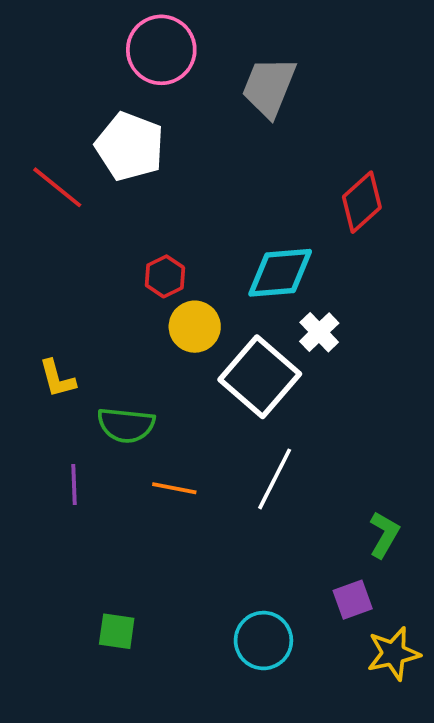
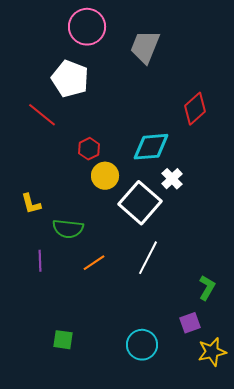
red line: (57, 187) -> (42, 115), moved
orange line: (174, 488) -> (94, 263), turned -45

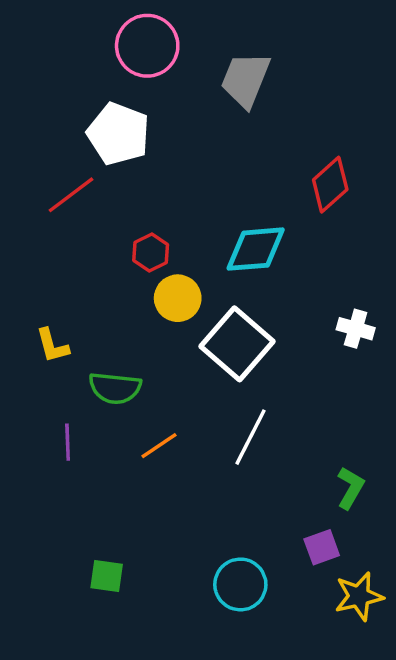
red line: (42, 115) -> (71, 195), turned -76
white cross: (172, 179) -> (356, 329), moved, turned -30

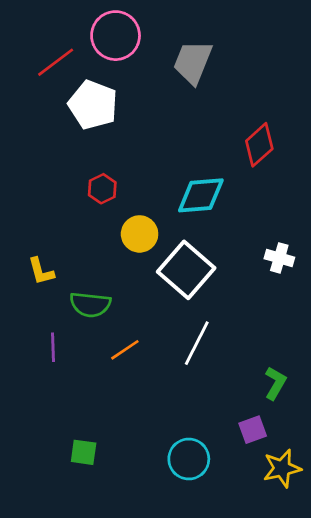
red line: (71, 195) -> (56, 62), moved
red hexagon: (151, 252) -> (102, 189), moved

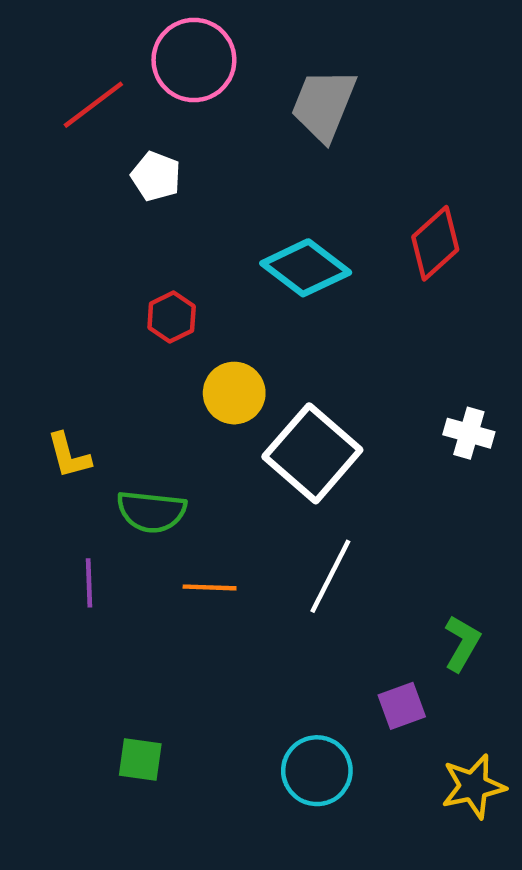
white pentagon: (93, 105) -> (156, 176), size x0.6
cyan diamond: (201, 195) -> (306, 268), moved, turned 42
orange line: (125, 350) -> (210, 587), turned 36
purple square: (253, 430) -> (402, 706), moved

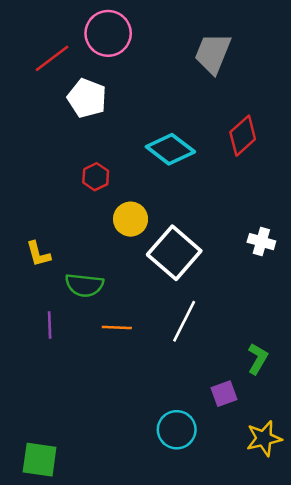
gray trapezoid: (324, 105) -> (213, 53), moved
white pentagon: (156, 176) -> (87, 98), size x1.4
green square: (140, 760) -> (40, 460), moved, size x1.4

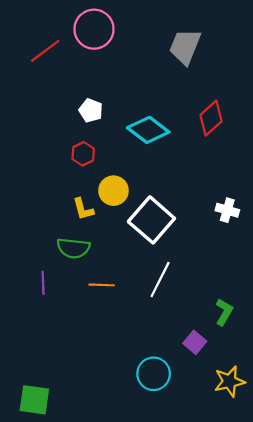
white pentagon: (87, 98) -> (91, 110), moved, size x0.7
yellow L-shape: (38, 254) -> (83, 209), moved
purple square: (224, 394) -> (195, 342), turned -30

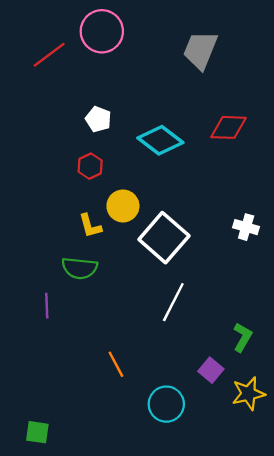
red diamond: (211, 118) -> (228, 127), turned 44
orange line: (102, 285) -> (116, 364), moved, turned 60
yellow star: (229, 381) -> (248, 394), moved
green square: (34, 400) -> (37, 432), size x0.7

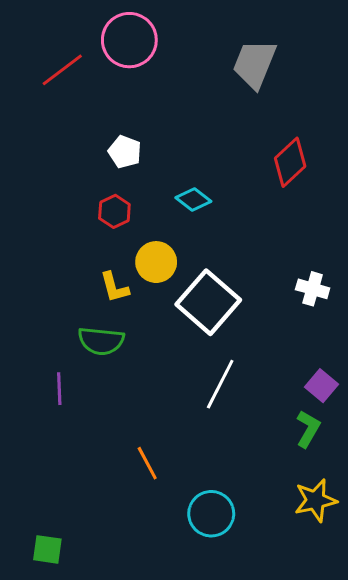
red diamond: (228, 127) -> (290, 162), turned -45
cyan diamond: (160, 140) -> (193, 199), moved, size x0.6
purple square: (211, 370) -> (321, 386), moved

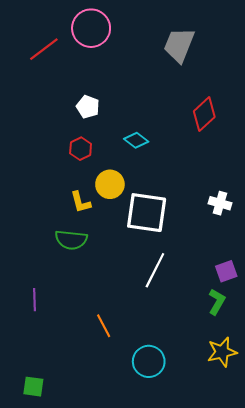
white square: (208, 302) -> (147, 213), turned -33
purple square: (321, 386) -> (226, 271), turned 30
purple line: (59, 389) -> (34, 300), moved

